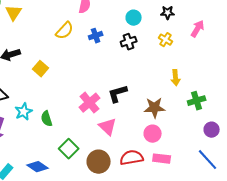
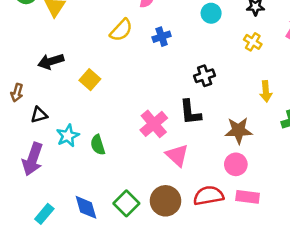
black cross: (129, 42) -> (205, 76), moved
black L-shape: (118, 94) -> (190, 112), turned -80
green square: (69, 149) -> (126, 203), moved
blue diamond: (38, 167) -> (86, 207), turned 40

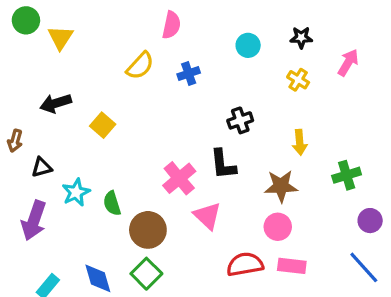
yellow arrow: (266, 91) -> (300, 142), moved
brown circle: (165, 201) -> (148, 230), moved

